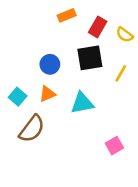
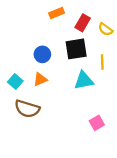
yellow line: (121, 73) -> (102, 62), turned -32
cyan triangle: (82, 103) -> (84, 80), moved
brown semicircle: (32, 129) -> (27, 109), turned 70

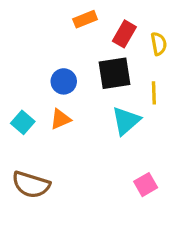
yellow semicircle: (105, 29) -> (159, 44), turned -136
cyan triangle: (84, 80) -> (126, 121), turned -30
brown semicircle: (27, 109) -> (31, 185), moved

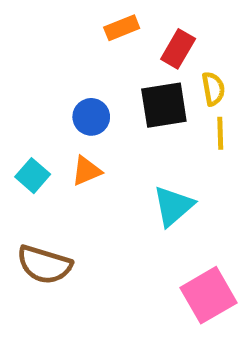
yellow semicircle: (159, 44) -> (213, 89), moved
cyan triangle: (126, 121) -> (173, 206), moved
pink square: (146, 185) -> (209, 295), moved, size x1.6

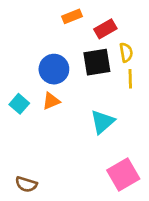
red rectangle: (178, 49) -> (105, 29), turned 30
blue circle: (91, 117) -> (54, 69), size x1.4
brown semicircle: (44, 265) -> (26, 184), moved, size x0.7

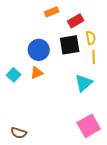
cyan triangle: (103, 122) -> (84, 83), moved

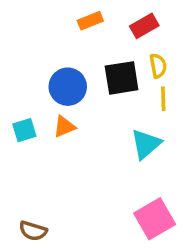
red rectangle: (76, 21) -> (144, 26), moved
cyan square: (14, 75) -> (24, 130), turned 32

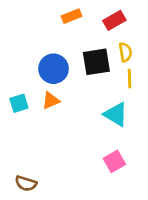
cyan triangle: (146, 144) -> (116, 114), turned -48
pink square: (155, 219) -> (114, 161), moved, size x0.7

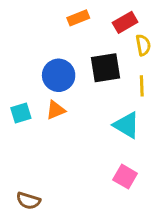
yellow semicircle: (125, 52) -> (143, 45), moved
pink square: (114, 161) -> (125, 177), turned -30

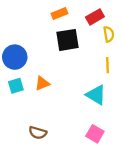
black square: (105, 68) -> (67, 40), moved
blue circle: (59, 75) -> (15, 57), moved
brown semicircle: (28, 201) -> (38, 133), moved

